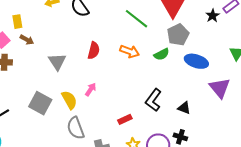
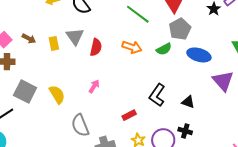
yellow rectangle: (17, 22) -> (54, 43), moved
gray triangle: (57, 62) -> (75, 36), moved
yellow semicircle: (69, 100) -> (57, 94), moved
gray square: (40, 103) -> (25, 92), moved

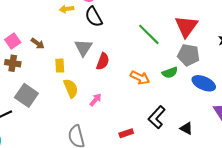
gray pentagon: (180, 29) -> (188, 55), turned 30
yellow rectangle: (54, 43) -> (60, 66), moved
orange arrow: (132, 47) -> (140, 78), moved
yellow semicircle: (57, 94) -> (71, 88), moved

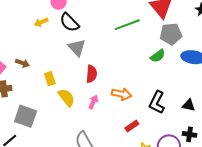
green line: (149, 34) -> (127, 25), turned -50
gray triangle: (83, 48) -> (77, 48), moved
red semicircle: (103, 61) -> (92, 74), moved
orange arrow: (140, 78) -> (121, 94), moved

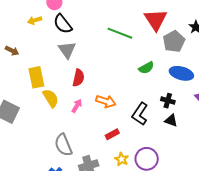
green line: (127, 25) -> (120, 33), turned 35
gray pentagon: (171, 34) -> (174, 41), moved, turned -30
brown arrow: (22, 63) -> (12, 51), moved
yellow rectangle: (50, 79) -> (36, 77), size x1.5
black cross: (190, 134) -> (168, 101), moved

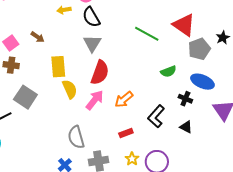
red triangle: (156, 20) -> (184, 25), turned -30
red semicircle: (78, 78) -> (100, 73), size x1.4
orange arrow: (106, 101) -> (124, 100), turned 114
black cross: (168, 101) -> (185, 99), moved
pink arrow: (77, 106) -> (95, 100), size x1.5

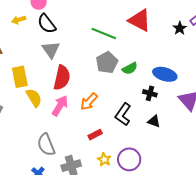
gray pentagon: (199, 49) -> (107, 62), moved

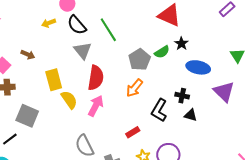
black star: (180, 28) -> (181, 44), moved
green line: (104, 33) -> (108, 30), moved, turned 40
green semicircle: (130, 68) -> (162, 52), moved
black cross: (150, 93) -> (182, 96), moved
orange arrow: (89, 102) -> (134, 88), moved

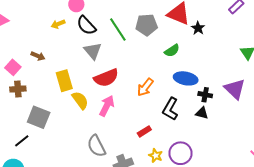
black star: (181, 44) -> (198, 28), moved
gray pentagon: (139, 60) -> (146, 25), moved, turned 30
blue ellipse: (198, 67) -> (186, 78), moved
red semicircle: (96, 78) -> (106, 78), turned 60
black cross: (182, 96) -> (205, 95), moved

